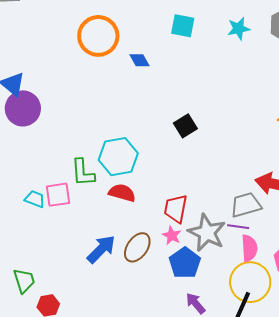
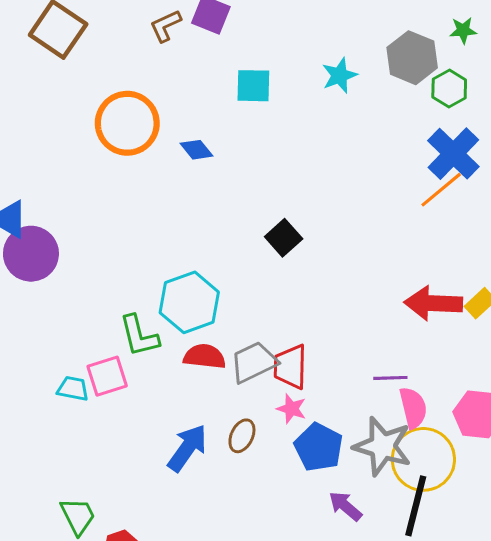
gray trapezoid: (246, 205) -> (254, 362), moved
gray star: (207, 233) -> (382, 446), moved
brown ellipse: (137, 247) -> (242, 436), size x0.7

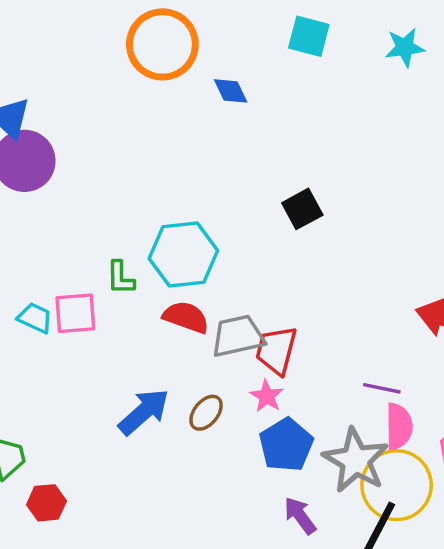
green L-shape: (139, 336) -> (120, 278), size x0.7

